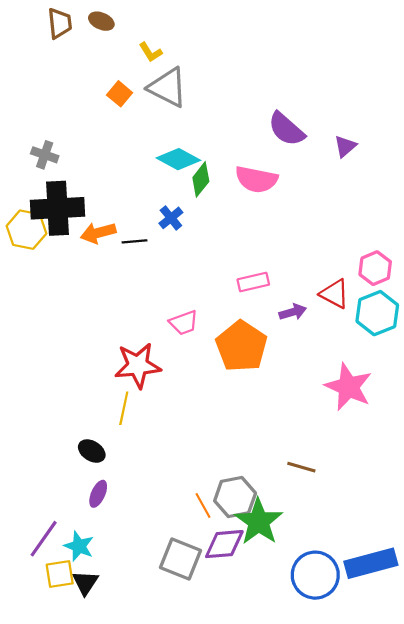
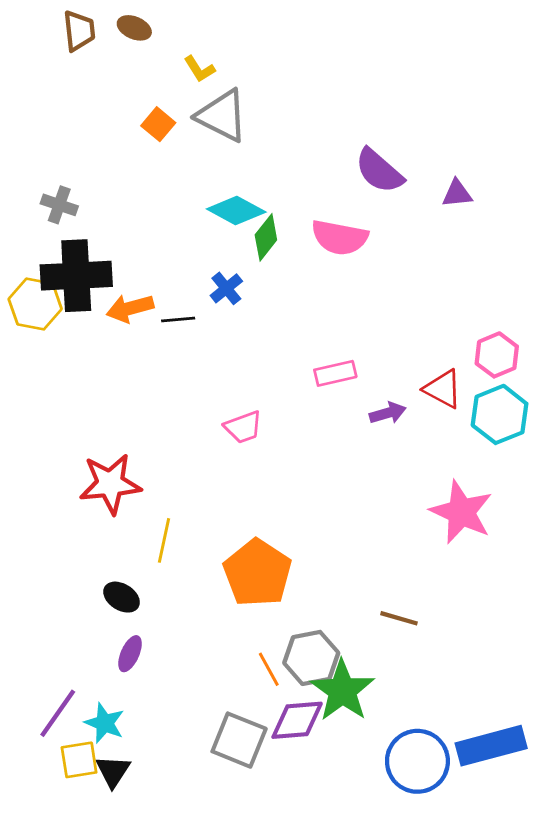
purple triangle: (345, 146) -> (457, 194), turned 35
orange pentagon: (241, 346) -> (257, 573), moved
red star: (138, 365) -> (110, 484), moved

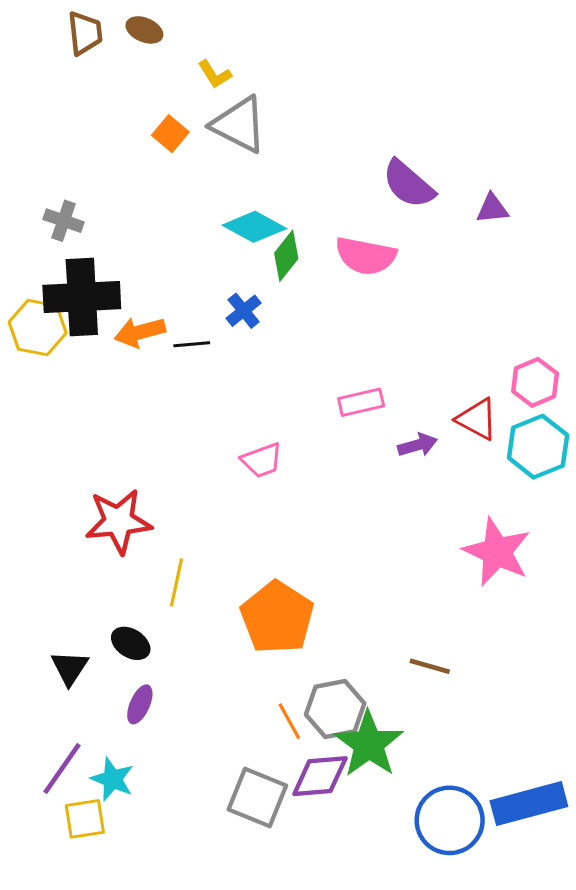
black triangle: (113, 771) -> (70, 668), moved

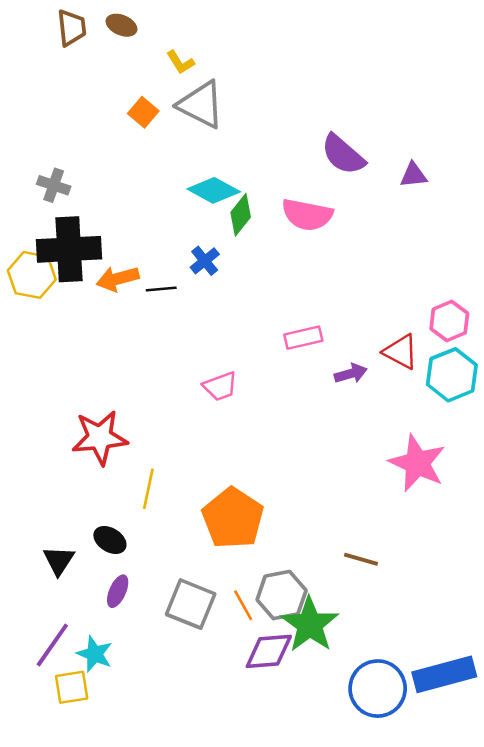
gray square: (257, 797) -> (191, 604), moved

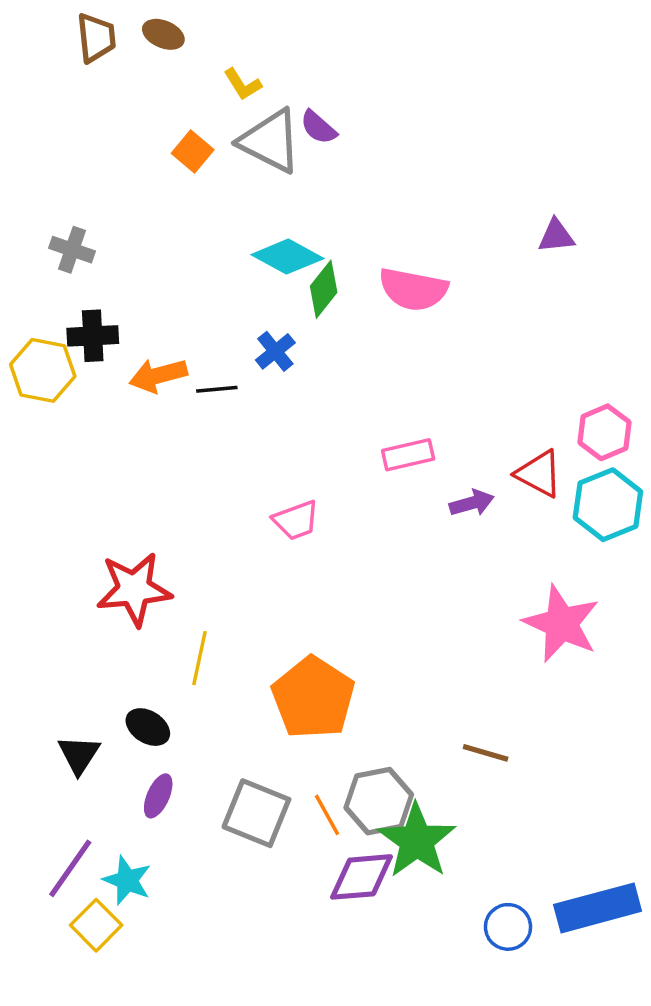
purple semicircle: (343, 155) -> (318, 127), moved, size x0.6
black cross: (69, 249) -> (93, 336), size x0.6
yellow square: (72, 687) -> (96, 925), turned -36
blue circle: (378, 689) -> (508, 927), size x0.6

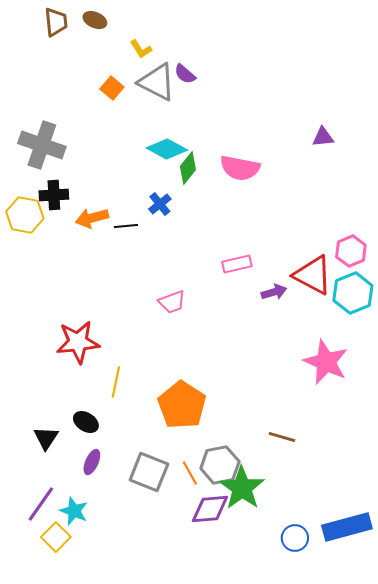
gray cross: (72, 250) -> (42, 145), size x1.8
red triangle: (539, 474) -> (313, 275), size x1.4

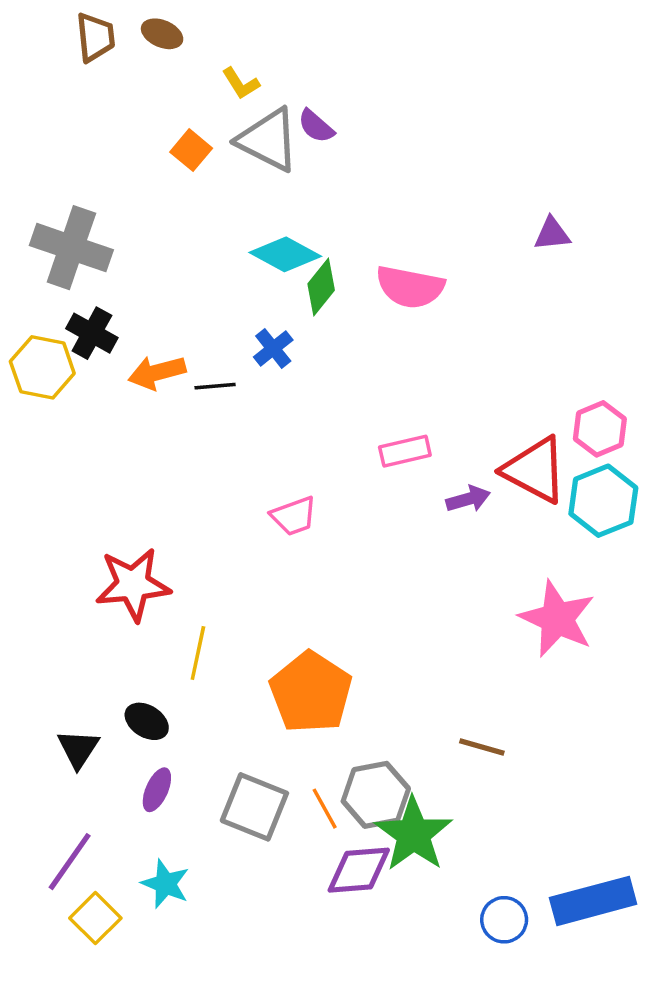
black cross: (54, 195) -> (92, 333), turned 32
cyan star: (74, 511) -> (165, 884), moved

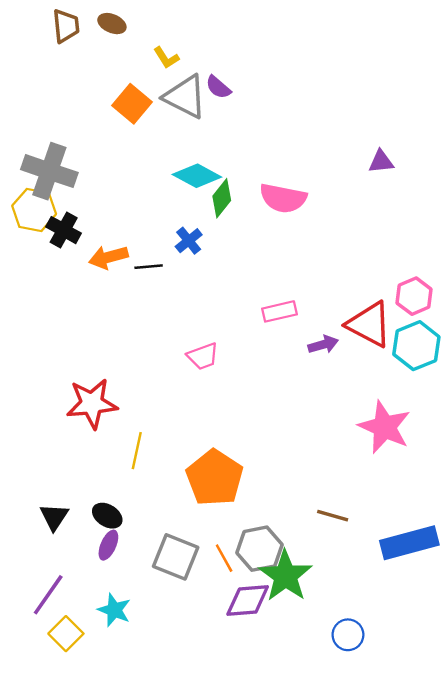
orange square: (191, 150) -> (132, 104), size x1.4
yellow hexagon: (42, 367) -> (34, 210), moved
black ellipse: (147, 721) -> (107, 516), moved
blue rectangle: (593, 901) -> (409, 543), moved

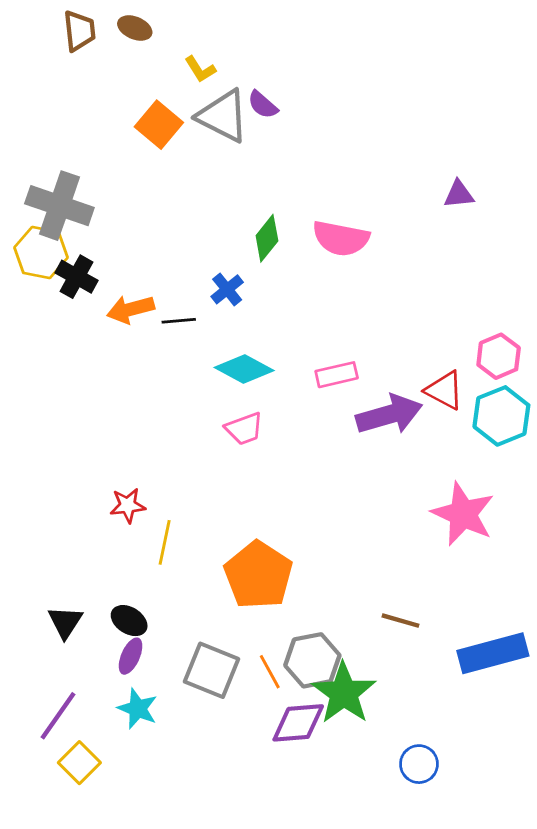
cyan diamond: (197, 176) -> (244, 369), moved
red triangle: (369, 324) -> (445, 390), size x0.7
purple arrow: (323, 344) -> (389, 414), size x1.8
red star: (92, 404) -> (128, 505), moved, size x0.6
cyan star: (114, 610) -> (138, 709), moved

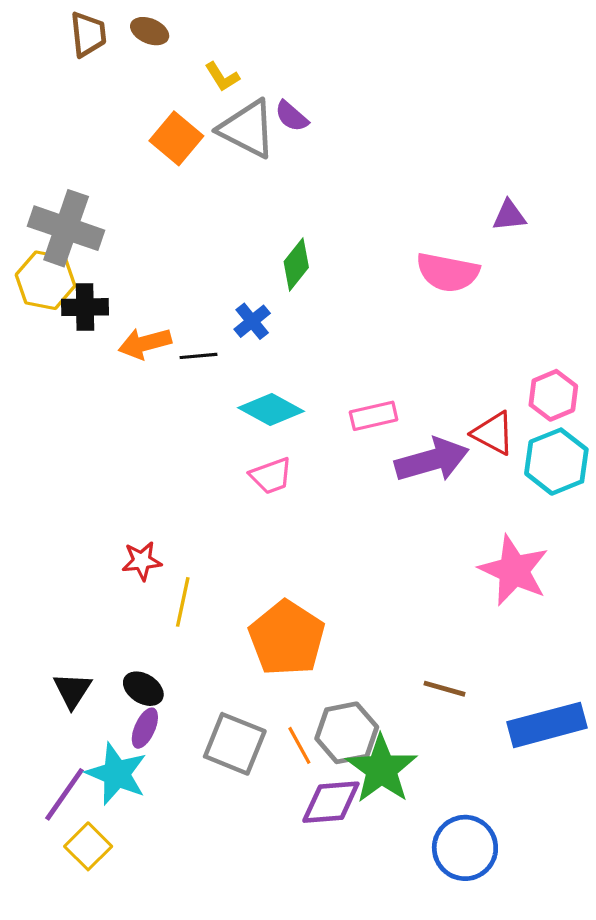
pink semicircle: (341, 238) -> (448, 272), moved
black cross: (77, 277) -> (85, 307), turned -30
cyan star: (138, 709) -> (116, 774), moved, size x1.4
blue circle: (419, 764) -> (465, 848), size x1.5

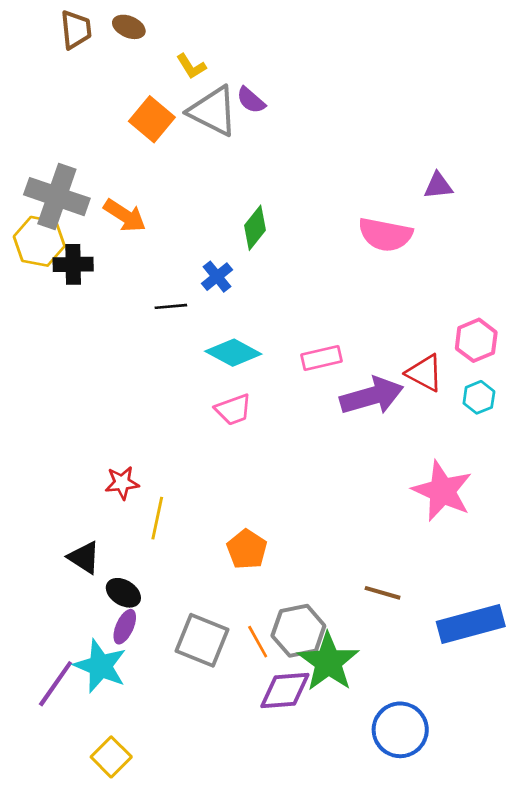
orange arrow: (145, 343) -> (125, 216), moved, turned -132
cyan hexagon: (556, 462) -> (479, 397), size x0.6
orange pentagon: (287, 638) -> (247, 549), size x0.6
black triangle: (72, 690) -> (84, 557), moved, turned -30
yellow square: (88, 846) -> (111, 757), moved

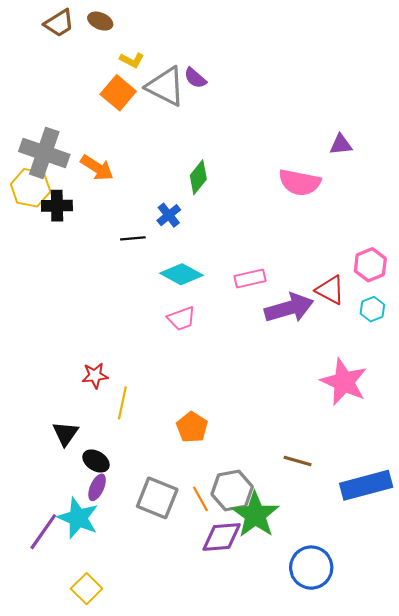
brown trapezoid: (76, 30) -> (59, 23), turned 64
yellow L-shape: (191, 66) -> (132, 60), moved, turned -30
black triangle: (84, 557) -> (65, 434), turned 32

